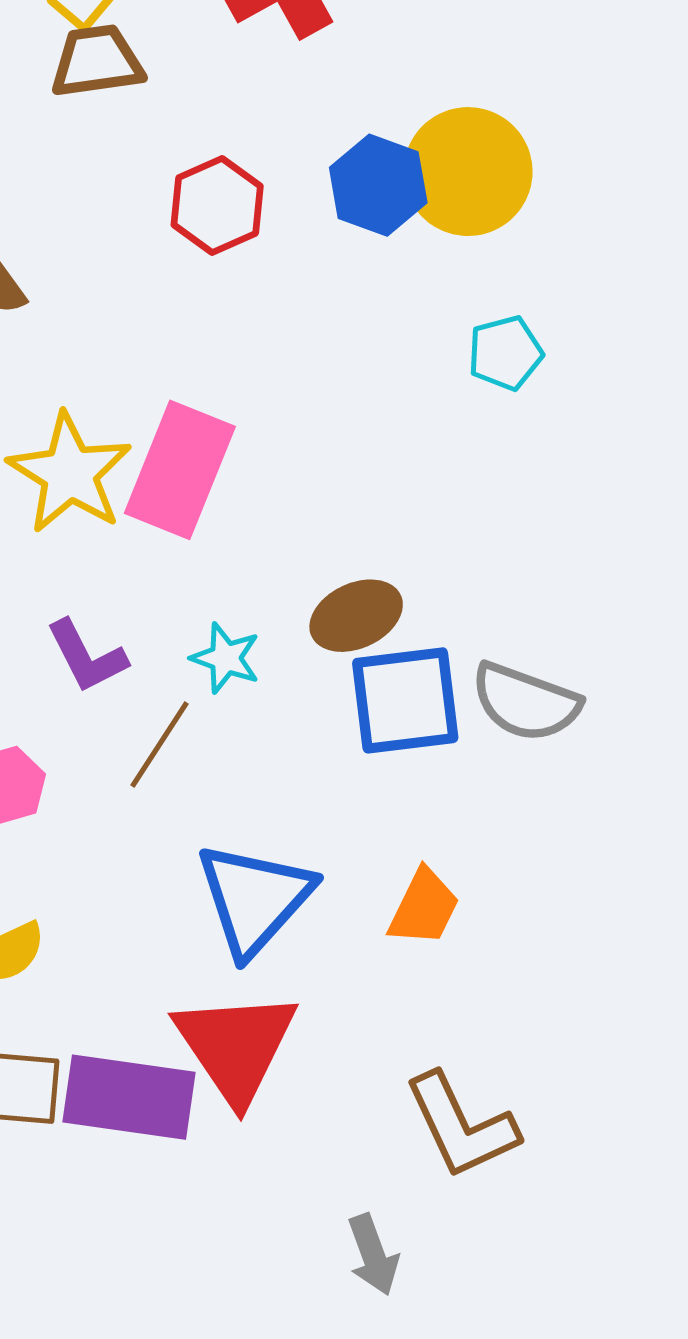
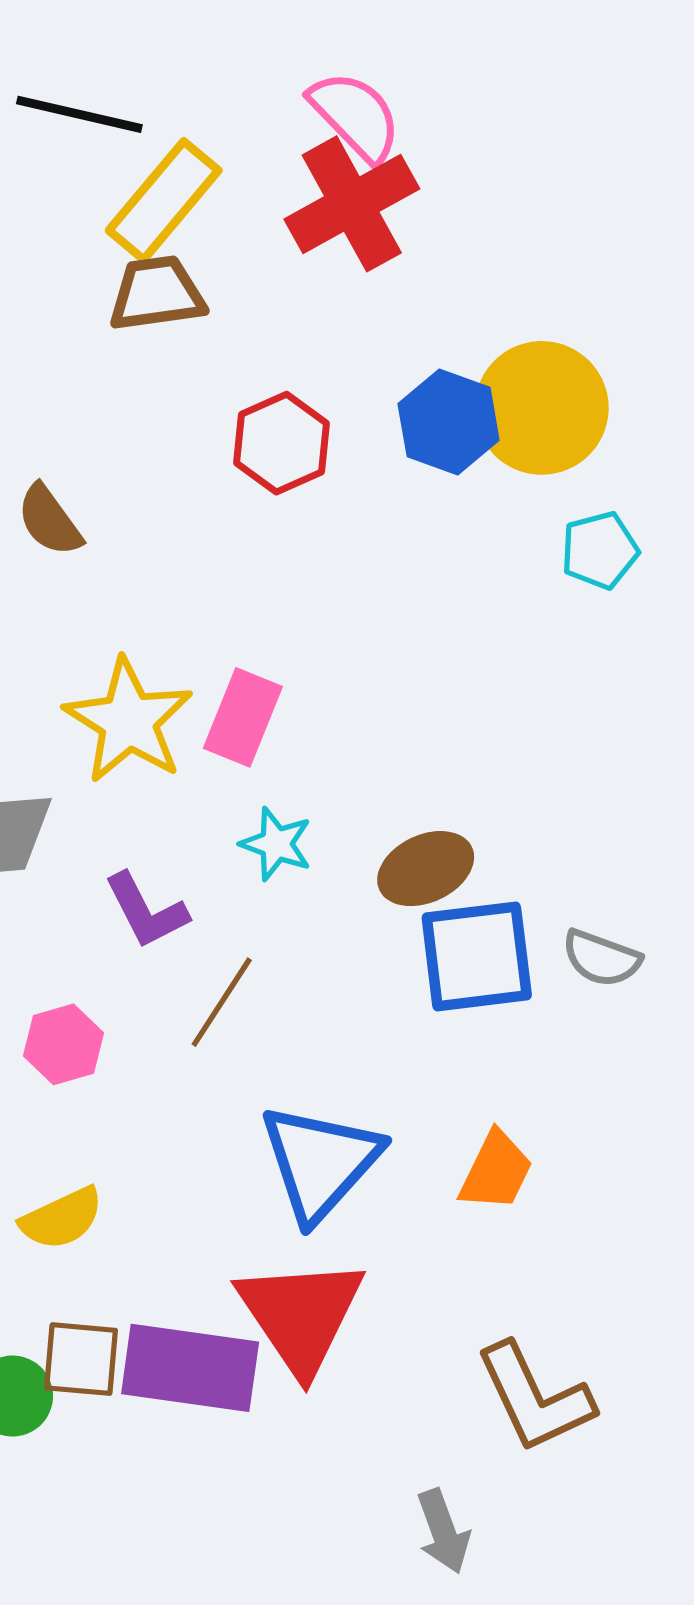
cyan pentagon: (505, 353) -> (600, 550), moved
pink rectangle: (180, 470) -> (243, 717), size x0.7
cyan star: (226, 658) -> (276, 844), moved
gray semicircle: (526, 702) -> (601, 958), size x0.7

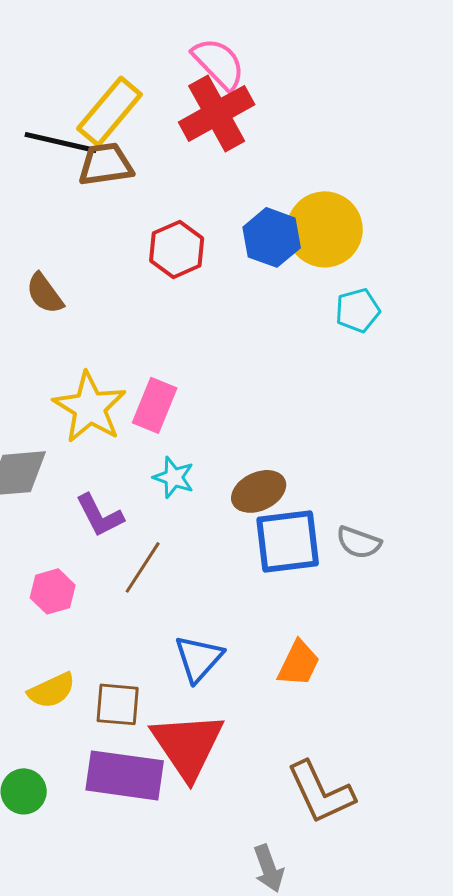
black line: (79, 114) -> (61, 142), moved
blue triangle: (320, 1162) -> (199, 658), size x0.7
brown square: (81, 1359) -> (118, 704), moved

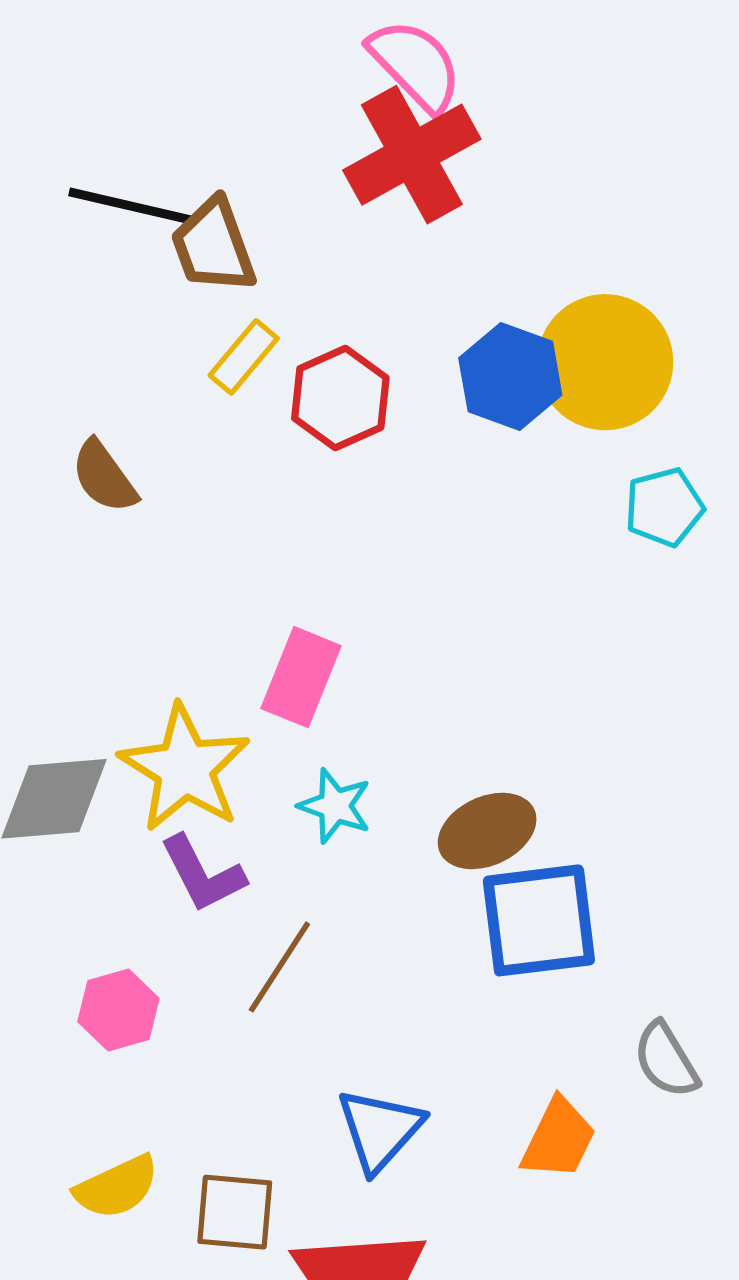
yellow rectangle: (110, 111) -> (244, 357), moved, size x0.6
brown trapezoid: (106, 164) -> (213, 246), turned -102
yellow star: (90, 407) -> (185, 768), moved
gray semicircle: (359, 542) -> (666, 1060), moved, turned 39

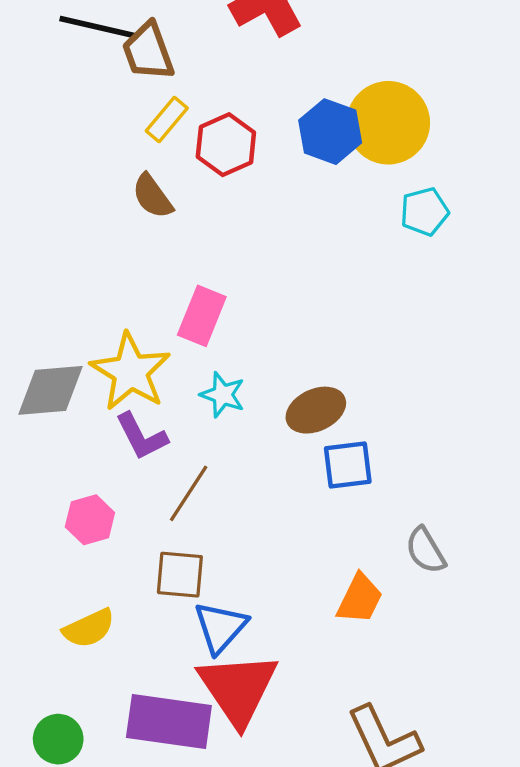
brown semicircle: (104, 477) -> (152, 196), moved
blue square: (539, 920) -> (348, 465), size x0.7
blue triangle: (380, 1130) -> (220, 627), moved
brown square: (235, 1212) -> (180, 575), moved

